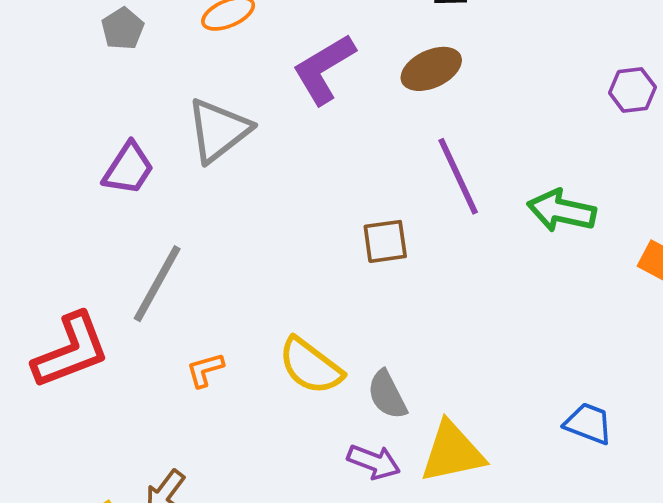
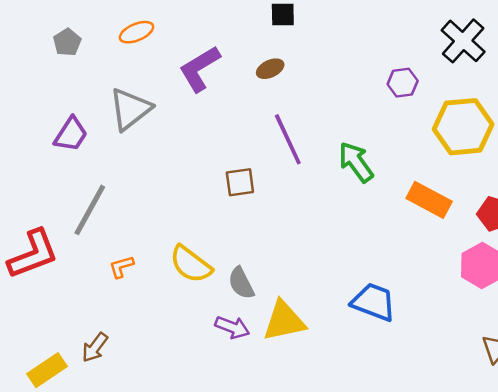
brown ellipse: (431, 69) -> (270, 69), size x0.7
green arrow: (562, 211) -> (356, 162), turned 42
blue trapezoid: (588, 423) -> (374, 302), size x1.4

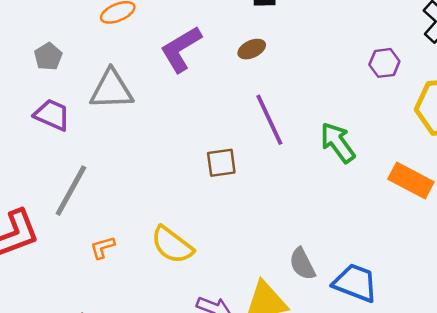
gray pentagon: (67, 42) -> (48, 57), moved
gray triangle: (130, 109) -> (111, 89), turned 36
purple trapezoid: (71, 134) -> (52, 115), turned -99
gray semicircle: (241, 283) -> (302, 264), moved

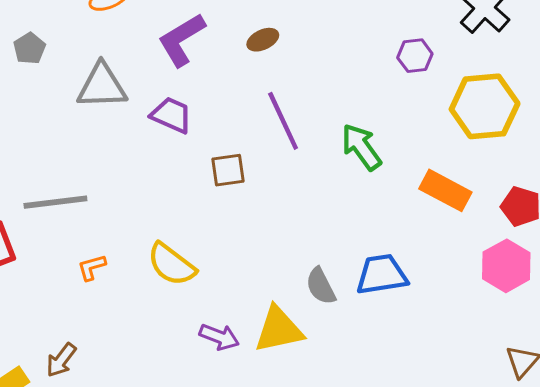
purple trapezoid: (52, 115) -> (171, 115), moved
gray line: (71, 191) -> (55, 202), turned 54
blue trapezoid: (355, 283) -> (382, 275), moved, turned -30

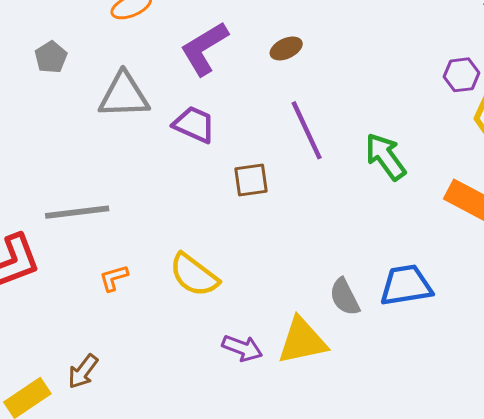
purple hexagon: (415, 56) -> (462, 75), moved

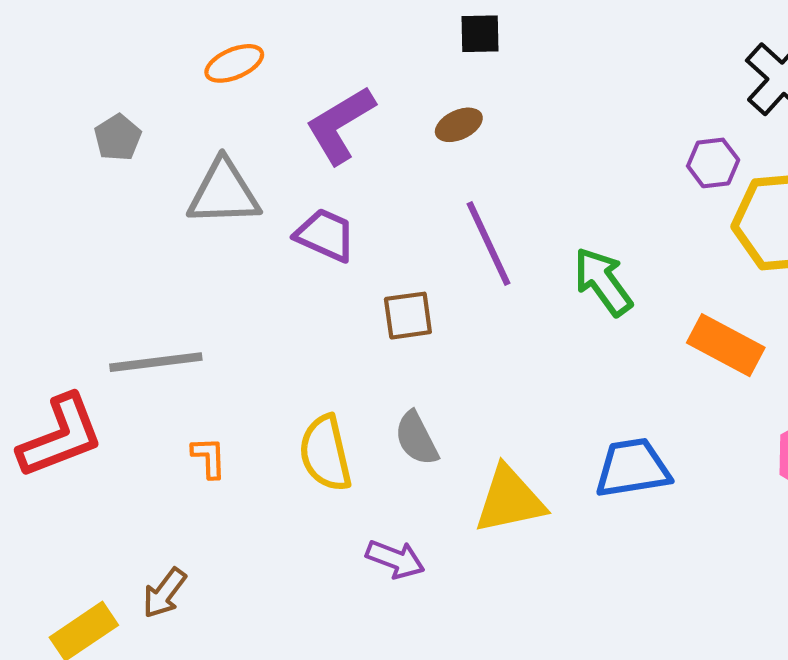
yellow semicircle: (194, 275) -> (325, 453), turned 40
orange L-shape: (114, 278) -> (209, 457), turned 104
gray semicircle: (345, 297) -> (416, 438), moved
yellow triangle: (302, 341) -> (510, 500), moved

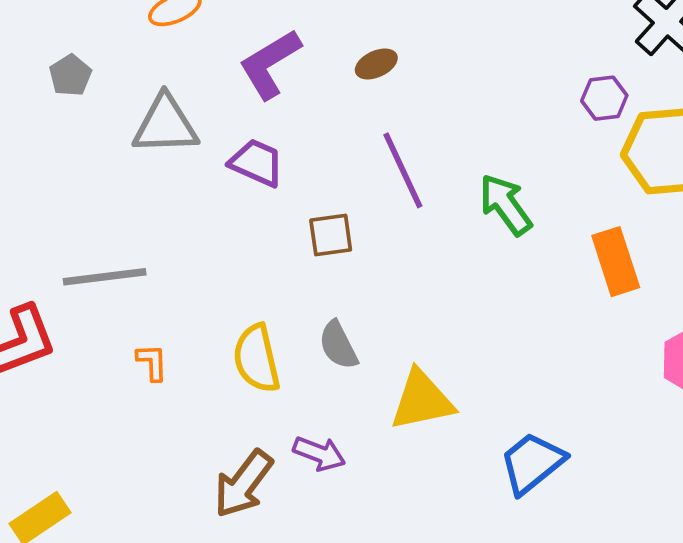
orange rectangle: (726, 345) -> (616, 262), turned 44
blue trapezoid: (633, 468) -> (532, 463), moved, turned -30
brown arrow: (164, 593) -> (243, 484), moved, size x1.5

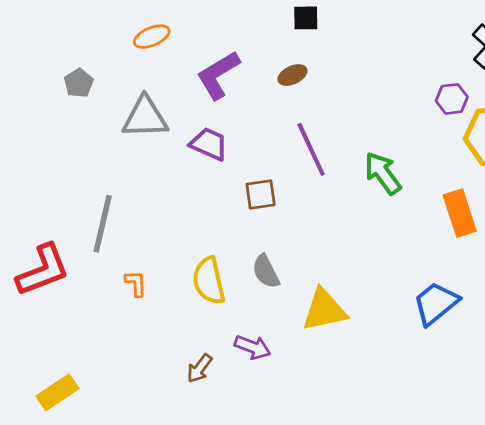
gray line: (105, 277) -> (103, 224), turned -70
blue trapezoid: (532, 463) -> (436, 303), moved
brown arrow: (243, 484) -> (200, 368), size x0.6

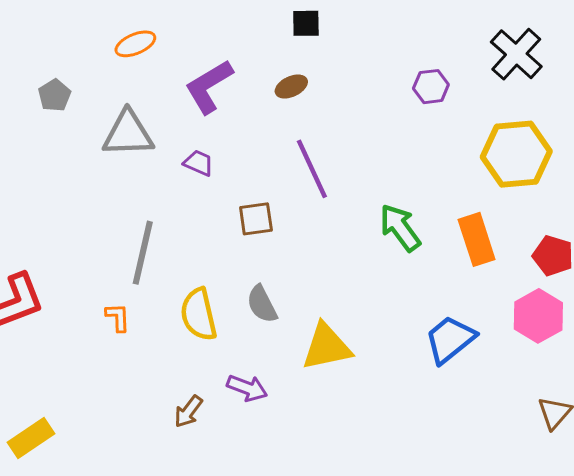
purple hexagon: (452, 99) -> (431, 87), moved
purple trapezoid: (209, 144) -> (199, 163), size x0.7
green arrow: (383, 173) -> (400, 228), moved
gray line: (103, 224) -> (143, 253), moved

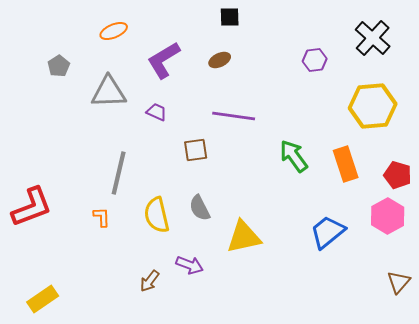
purple line: (312, 169) -> (234, 116), turned -57

